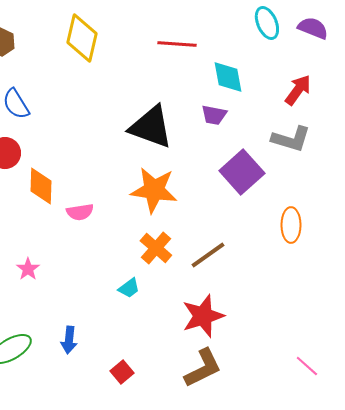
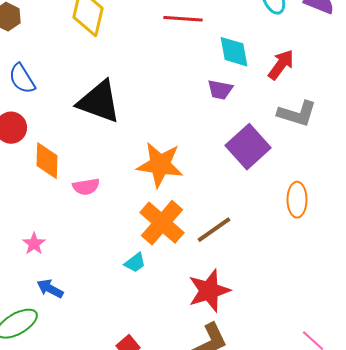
red arrow: (298, 90) -> (281, 65), moved
black triangle: (151, 127) -> (99, 102), moved
orange cross: (156, 248) -> (162, 223), size x1.4
blue arrow: (69, 340) -> (50, 289), moved, turned 112

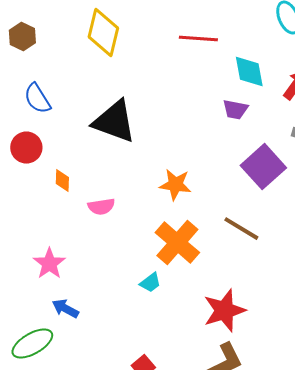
orange diamond: (47, 161) -> (62, 181), size x0.6
orange star: (160, 165) -> (175, 185), size x0.7
brown line: (214, 230) -> (241, 229), moved, turned 66
pink star: (34, 244) -> (49, 264), size x1.4

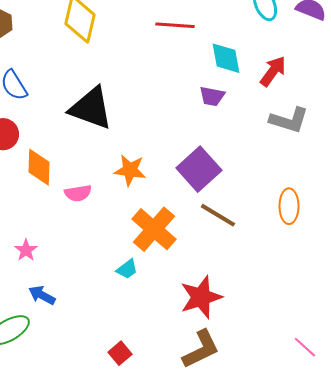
purple square: (263, 167) -> (199, 169), moved
orange diamond: (62, 181) -> (39, 167), size x1.6
orange star: (175, 185) -> (130, 170), moved
pink star: (49, 264) -> (26, 250), size x0.7

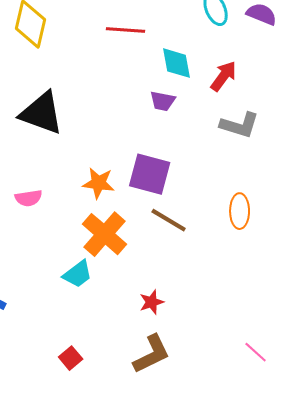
purple square: (199, 169) -> (150, 174), turned -33
orange star: (130, 170) -> (99, 183), moved
cyan trapezoid: (127, 269) -> (78, 274), size x1.4
red star: (201, 297) -> (152, 302), size x0.6

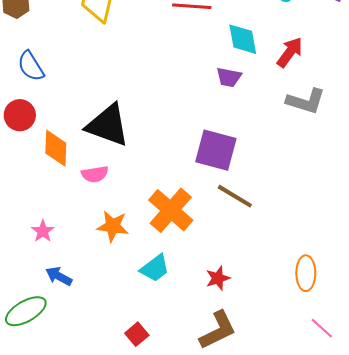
black triangle: (42, 113) -> (108, 125), moved
orange star: (99, 183) -> (113, 226), moved
orange ellipse: (240, 211) -> (306, 273), moved
cyan trapezoid: (78, 274) -> (155, 268), moved

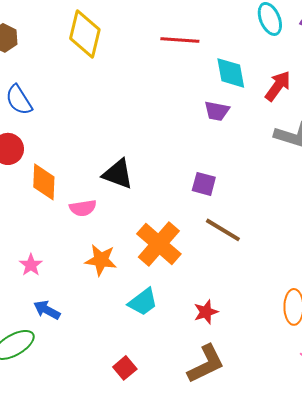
black triangle: (108, 125) -> (118, 174), moved, size x0.7
purple square: (216, 150) -> (204, 184), size x0.6

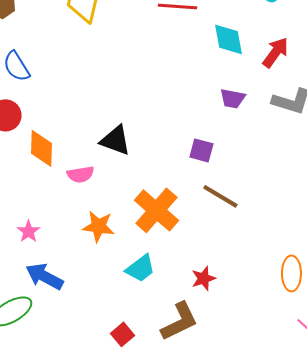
purple trapezoid: (217, 111) -> (232, 98), moved
blue arrow: (47, 310) -> (44, 276), size x1.4
brown L-shape: (206, 364) -> (179, 321), moved

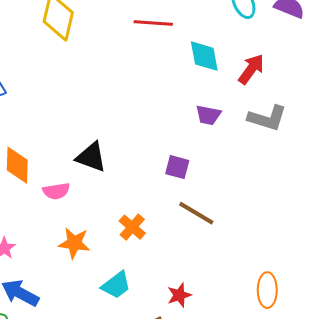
orange cross: (156, 210) -> (132, 227), size x0.6

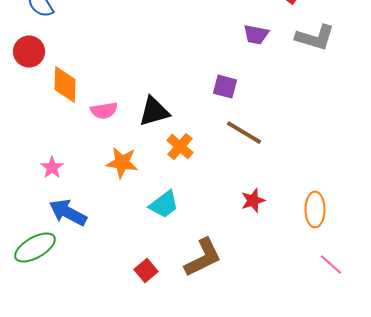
black triangle: (91, 157) -> (154, 112), moved, turned -36
red star: (179, 295) -> (253, 201), moved

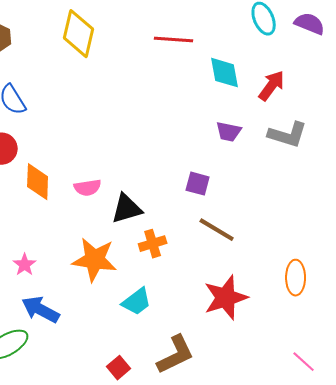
pink semicircle: (104, 111) -> (88, 188), moved
orange cross: (180, 147) -> (153, 244), turned 32
orange star: (122, 163) -> (95, 260), size x1.4
red star: (253, 201) -> (226, 298), size x1.8
orange ellipse: (315, 210) -> (296, 278), moved

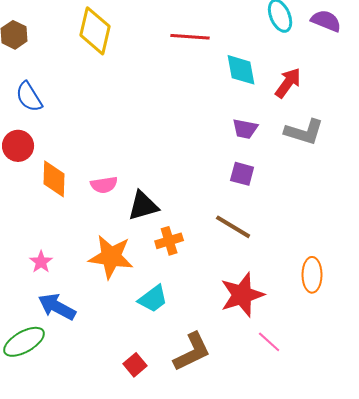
purple square: (198, 184) -> (242, 174), moved
pink line: (304, 362) -> (269, 342), moved

